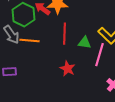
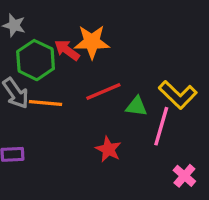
red line: (64, 34) -> (103, 91), turned 65

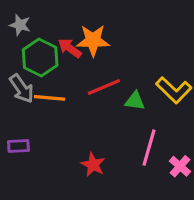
pink line: (161, 126) -> (149, 148), moved
red star: (108, 149) -> (93, 165), moved

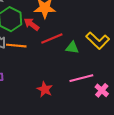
red arrow: (70, 48) -> (32, 24), moved
pink line: (149, 148) -> (81, 78), turned 60

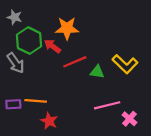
orange line: (16, 46) -> (36, 101), moved
red star: (45, 89) -> (49, 121), moved

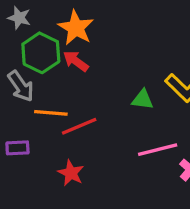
orange star: (67, 28) -> (76, 28), moved, turned 30
red line: (75, 62) -> (79, 126), moved
orange line: (36, 101) -> (51, 113), moved

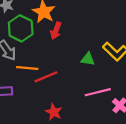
red arrow: (76, 61) -> (56, 31), moved, turned -105
red star: (71, 173) -> (54, 112), moved

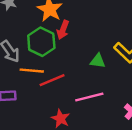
green hexagon: (21, 28) -> (41, 42), moved
pink line: (98, 92) -> (89, 97), moved

